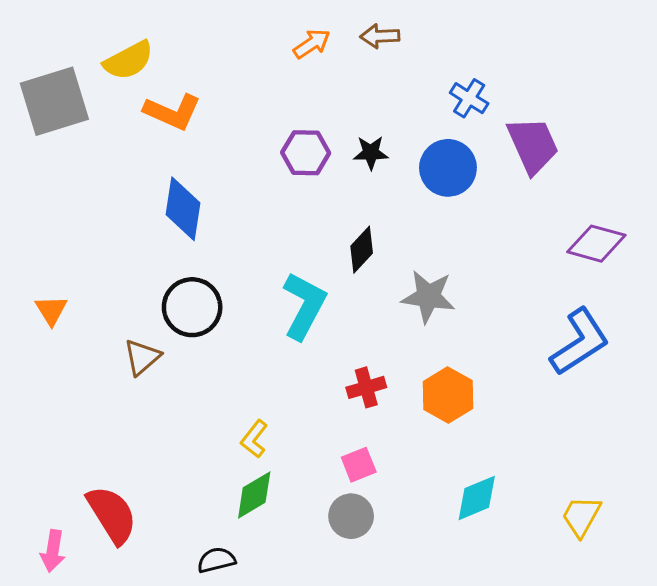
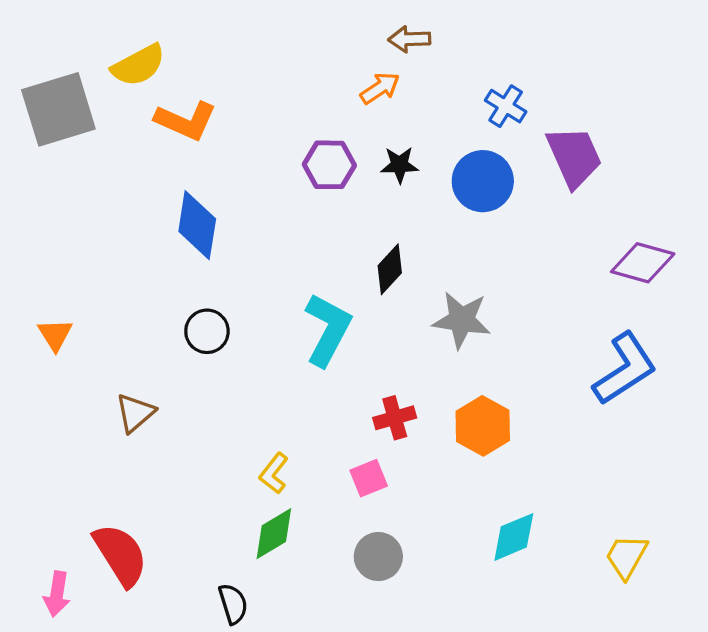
orange arrow: (312, 44) -> (380, 88), moved
black circle: (192, 307) -> (207, 331), size x0.7
brown triangle: (142, 357) -> (135, 413), moved
pink square: (359, 465) -> (369, 478), moved
black semicircle: (216, 560) -> (233, 604), turned 87

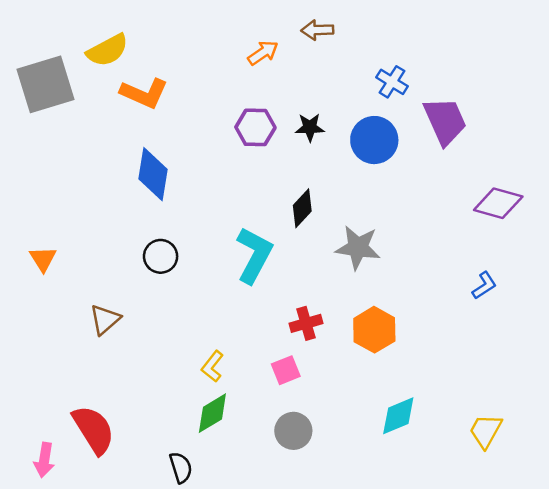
orange arrow: (380, 88) -> (263, 53), moved
blue L-shape: (625, 369) -> (484, 285), size x0.5

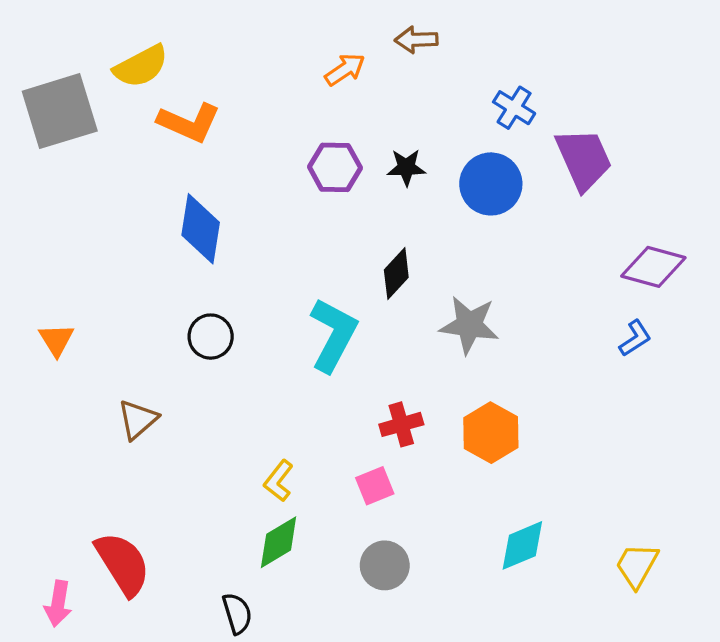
blue L-shape: (484, 285) -> (635, 338), moved

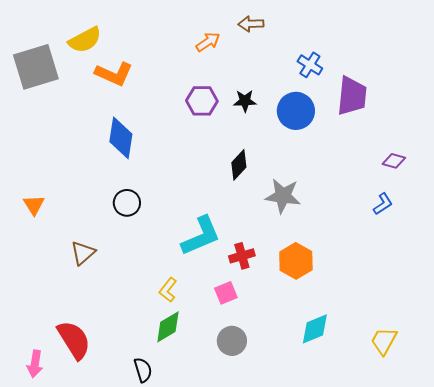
purple trapezoid: (584, 159) -> (352, 96), turned 30
purple diamond: (653, 267) -> (394, 161), size x0.6
cyan L-shape: (333, 335) -> (201, 236), moved, turned 39

